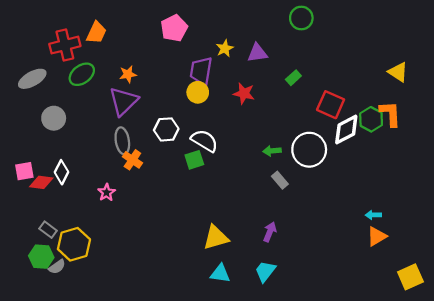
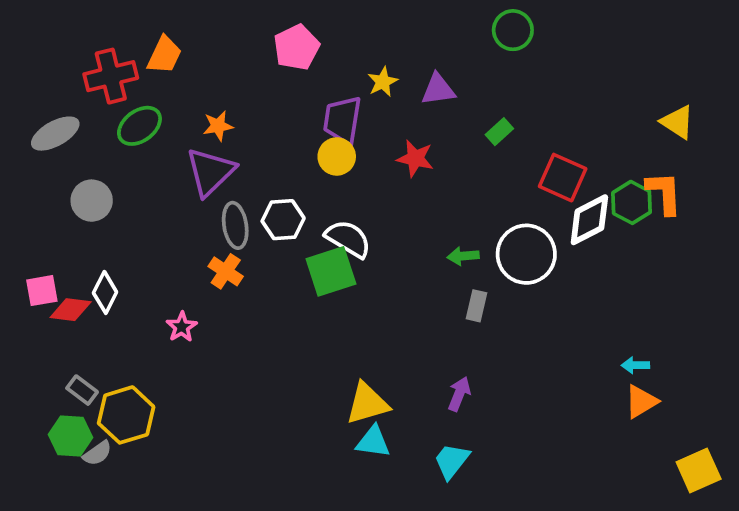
gray ellipse: (122, 141) -> (235, 225), moved
green square: (194, 160) -> (331, 271), size x1.5
gray rectangle: (280, 180) -> (476, 306), turned 54
cyan triangle: (220, 274) -> (373, 442), moved

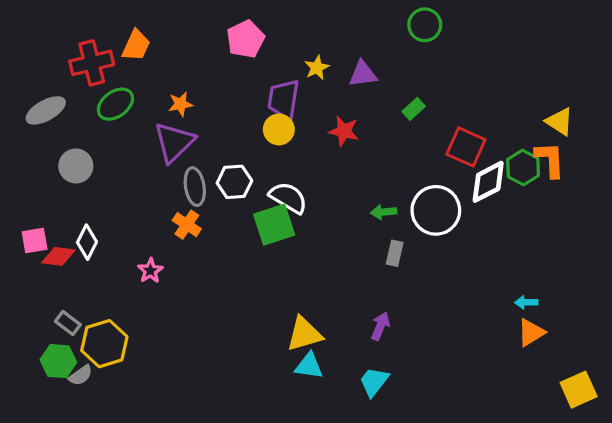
yellow triangle: (678, 122) -> (560, 122), moved

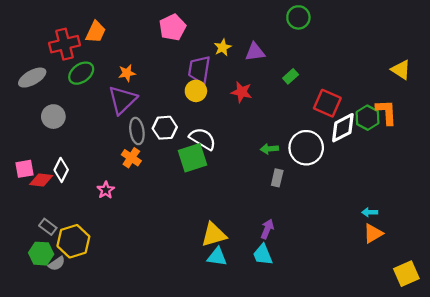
yellow triangle: (560, 122) -> (401, 70), moved
cyan trapezoid: (374, 382) -> (263, 255), moved, turned -60

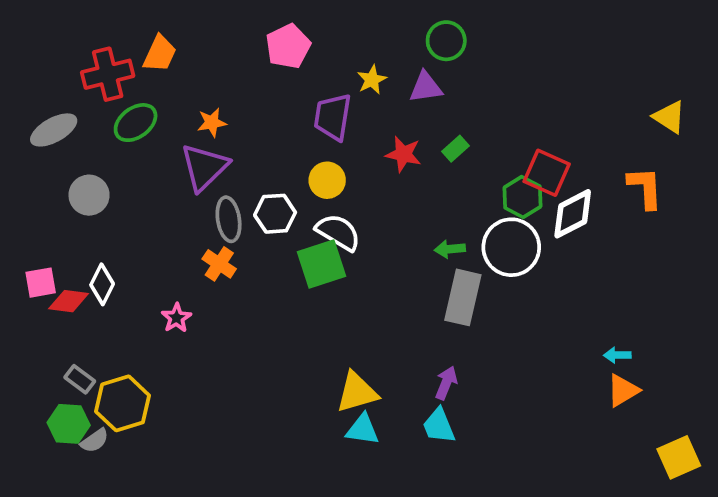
green circle: (298, 17) -> (446, 41), moved
green rectangle: (291, 76) -> (455, 149), moved
yellow circle: (196, 91) -> (327, 180), moved
green hexagon: (367, 118) -> (522, 197), moved
gray rectangle: (277, 178) -> (463, 297), size x1.8

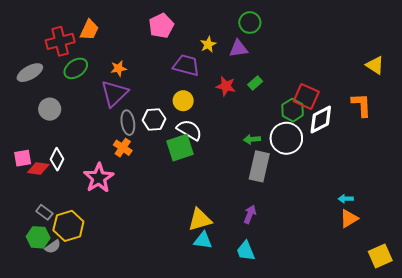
purple trapezoid: (333, 117) -> (186, 65), turned 96
pink star: (176, 318) -> (99, 178), size x1.8
cyan trapezoid: (439, 426) -> (246, 251), moved

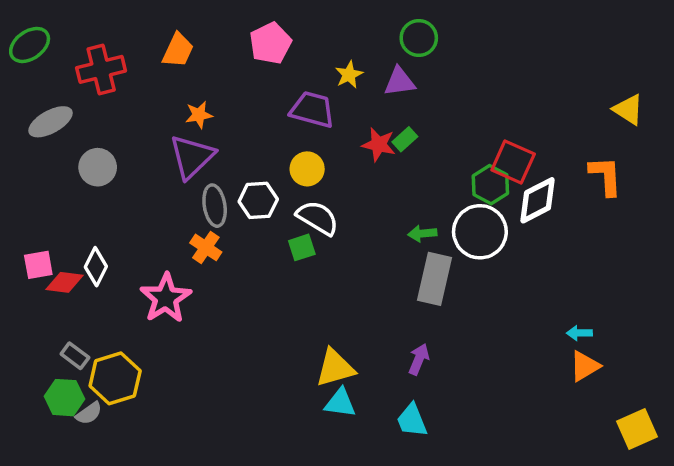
orange trapezoid: (89, 30) -> (178, 50), moved
green ellipse: (76, 68) -> (30, 45), moved
green rectangle: (255, 83) -> (405, 139), moved
gray circle: (50, 109) -> (98, 167), moved
green square: (180, 148) -> (302, 247), size x0.6

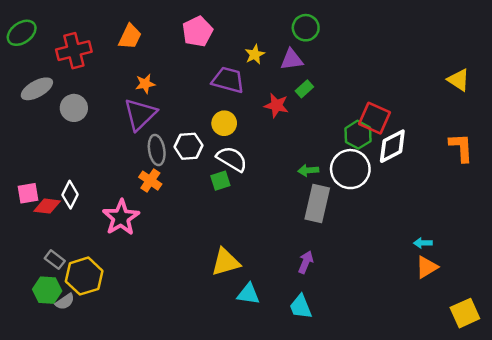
green rectangle: (405, 139) -> (304, 89), moved
gray circle: (98, 167) -> (74, 108), moved
orange L-shape: (606, 176) -> (461, 147), moved
yellow triangle: (335, 368) -> (225, 262), moved

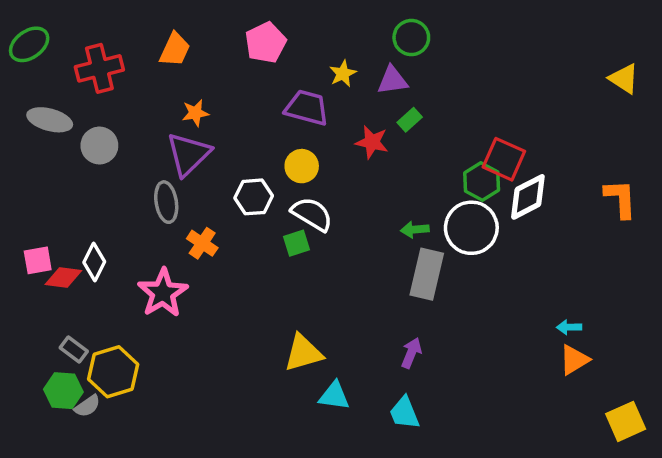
yellow triangle: (459, 80) -> (624, 79), moved
gray ellipse: (37, 89) -> (50, 120), turned 44
gray ellipse: (157, 150) -> (166, 202), moved

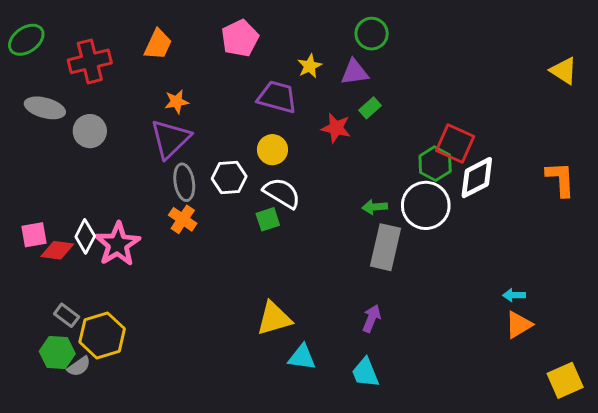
gray ellipse: (166, 202) -> (184, 182), moved
pink star: (163, 293) -> (118, 244), moved

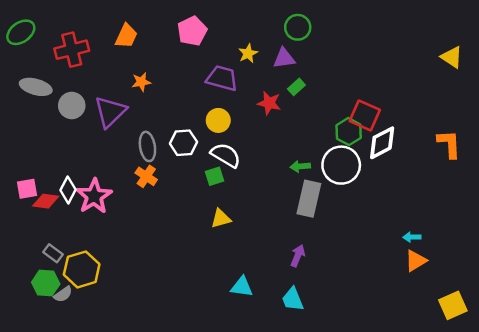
purple triangle: (170, 139) -> (110, 112), moved
yellow triangle: (274, 318) -> (221, 219), moved, size x0.7

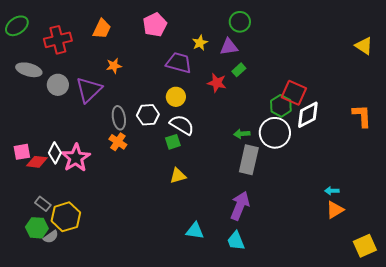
purple arrow: (298, 256) -> (240, 206), size x1.6

